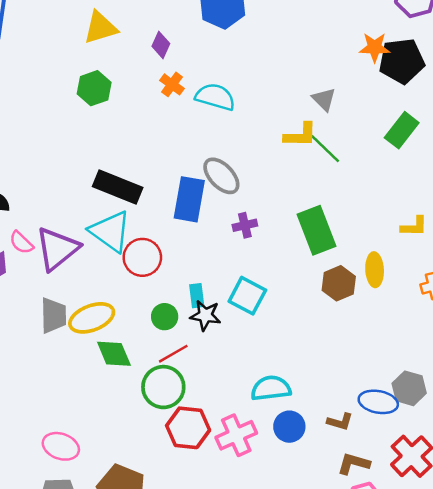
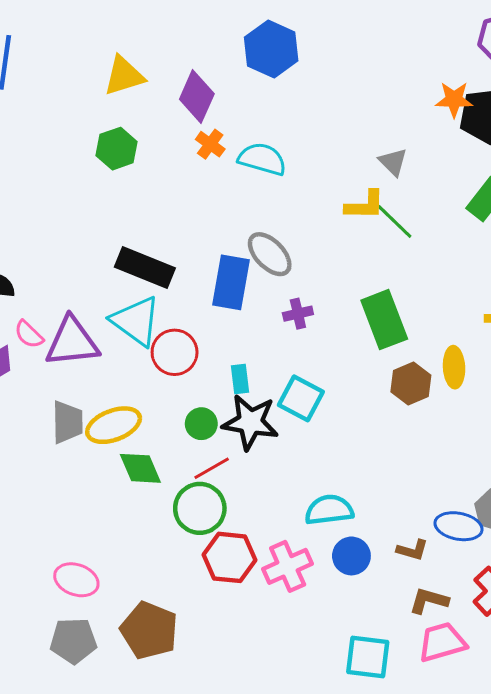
purple diamond: (161, 45) -> (197, 97), size x1.6
purple triangle: (57, 249) -> (72, 342), turned 33
cyan rectangle: (197, 296) -> (240, 379), moved
black star: (205, 315) -> (250, 422), size x1.5

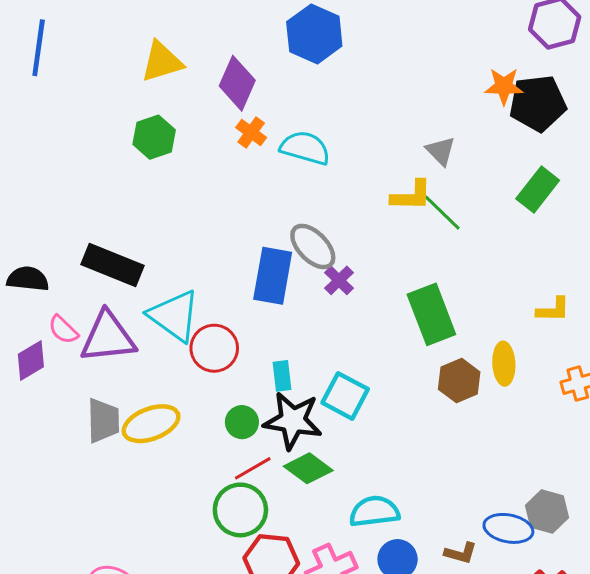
black rectangle: (145, 268) -> (113, 265), moved
purple cross: (298, 314) -> (339, 280), moved, turned -32
green diamond: (140, 468) -> (308, 468), moved, turned -30

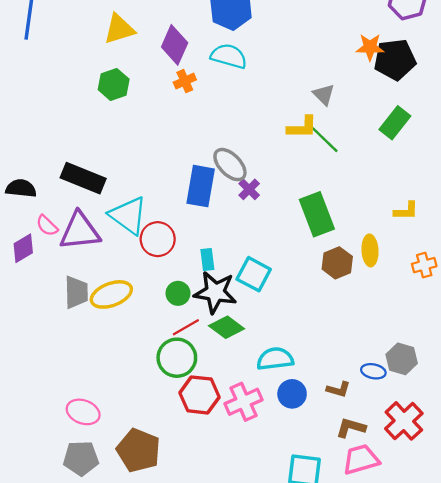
orange cross: (251, 132) -> (185, 81), turned 30
cyan semicircle: (305, 148) -> (229, 56), moved
blue ellipse: (508, 528) -> (373, 371), size x0.7

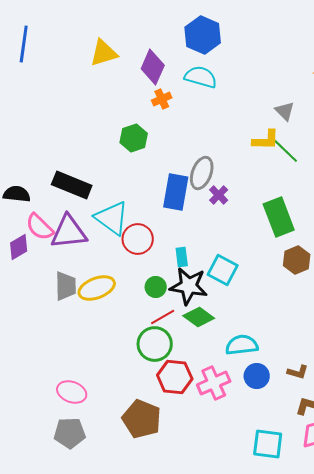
green hexagon: (114, 84) -> (134, 138), moved
gray ellipse: (230, 165) -> (202, 173), turned 64
pink semicircle: (47, 226) -> (40, 227), size x1.4
brown pentagon: (138, 450) -> (142, 419), moved

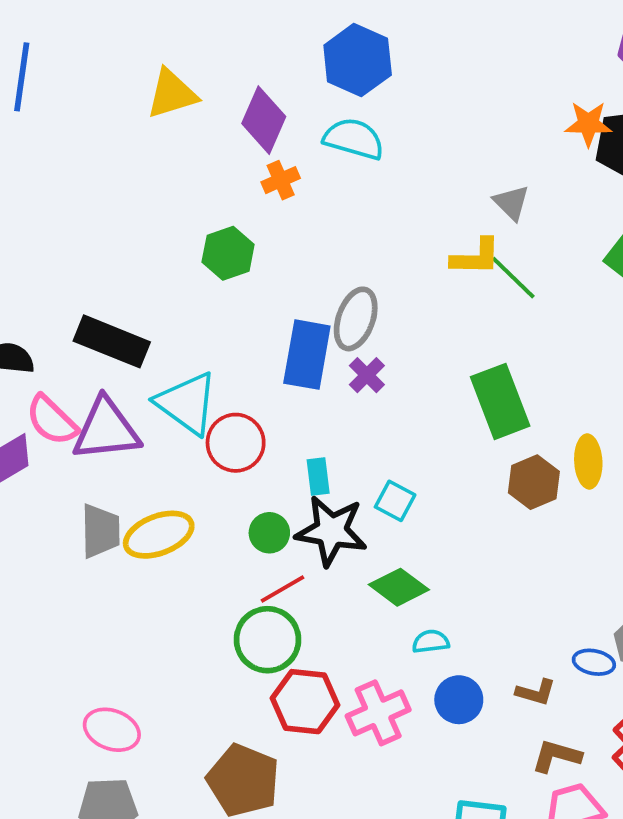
purple cross: (219, 195) -> (367, 375), moved
cyan square: (223, 270) -> (395, 501), size x0.7
green diamond: (199, 317) -> (399, 587), moved
cyan semicircle: (242, 345) -> (431, 642), size x0.6

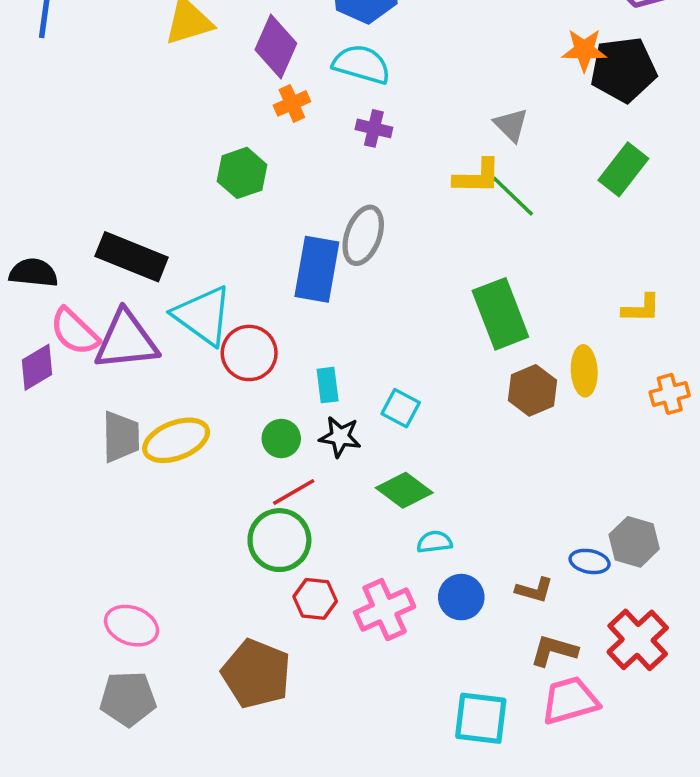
purple cross: (367, 375) -> (374, 128), moved, turned -32
black star: (331, 531) -> (340, 437), size x0.6
red hexagon: (305, 702) -> (315, 599), size x0.7

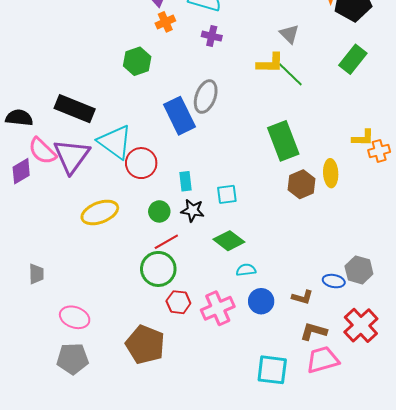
blue rectangle: (317, 269) -> (179, 116), turned -36
purple triangle: (126, 340) -> (72, 156), turned -48
orange cross: (670, 394) -> (379, 151), moved
cyan square: (401, 408) -> (227, 194), turned -35
gray trapezoid: (121, 437) -> (36, 274), moved, size x0.7

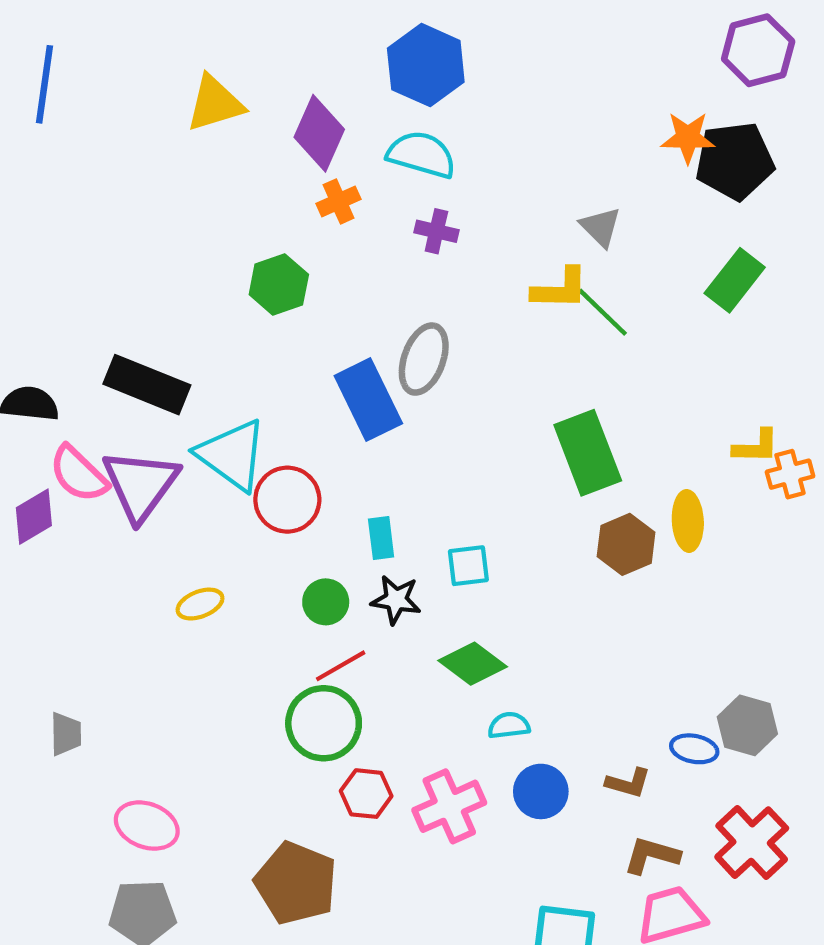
yellow ellipse: (100, 212) -> (200, 604), size x0.6

